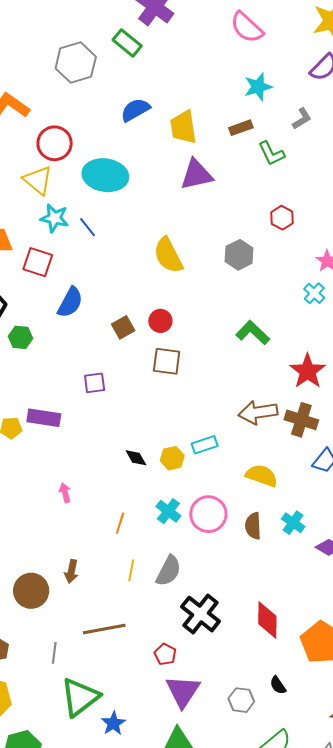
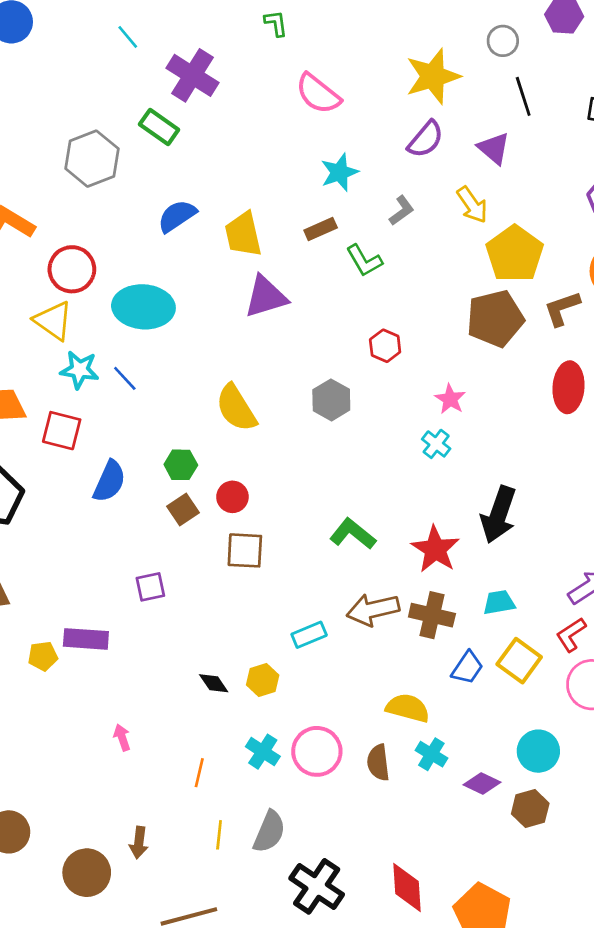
green L-shape: (253, 333) -> (353, 534), moved
green hexagon: (20, 337) -> (181, 465), moved
cyan rectangle: (205, 445) -> (309, 635), moved
yellow semicircle: (262, 476) -> (408, 708), moved

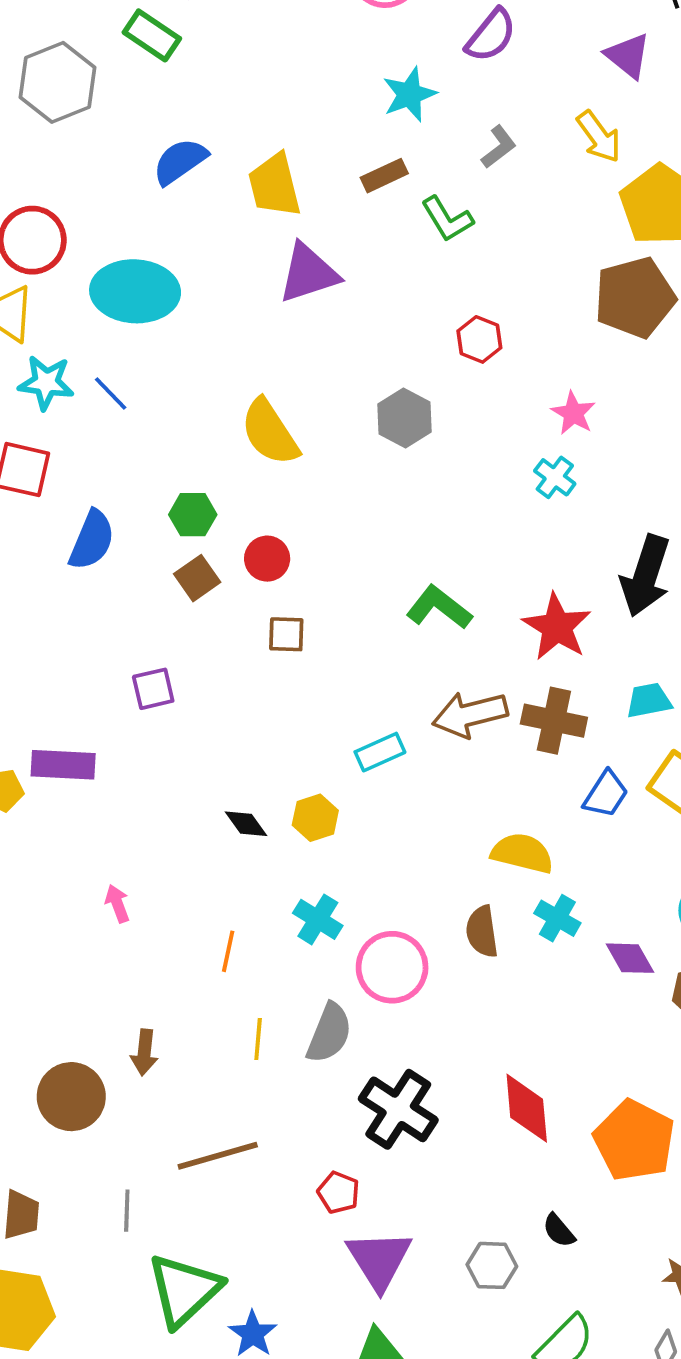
purple semicircle: (426, 139) -> (491, 35), moved
brown square: (245, 550) -> (286, 634), size x0.7
pink circle: (317, 751) -> (392, 967), moved
purple diamond: (482, 783) -> (630, 958), turned 36

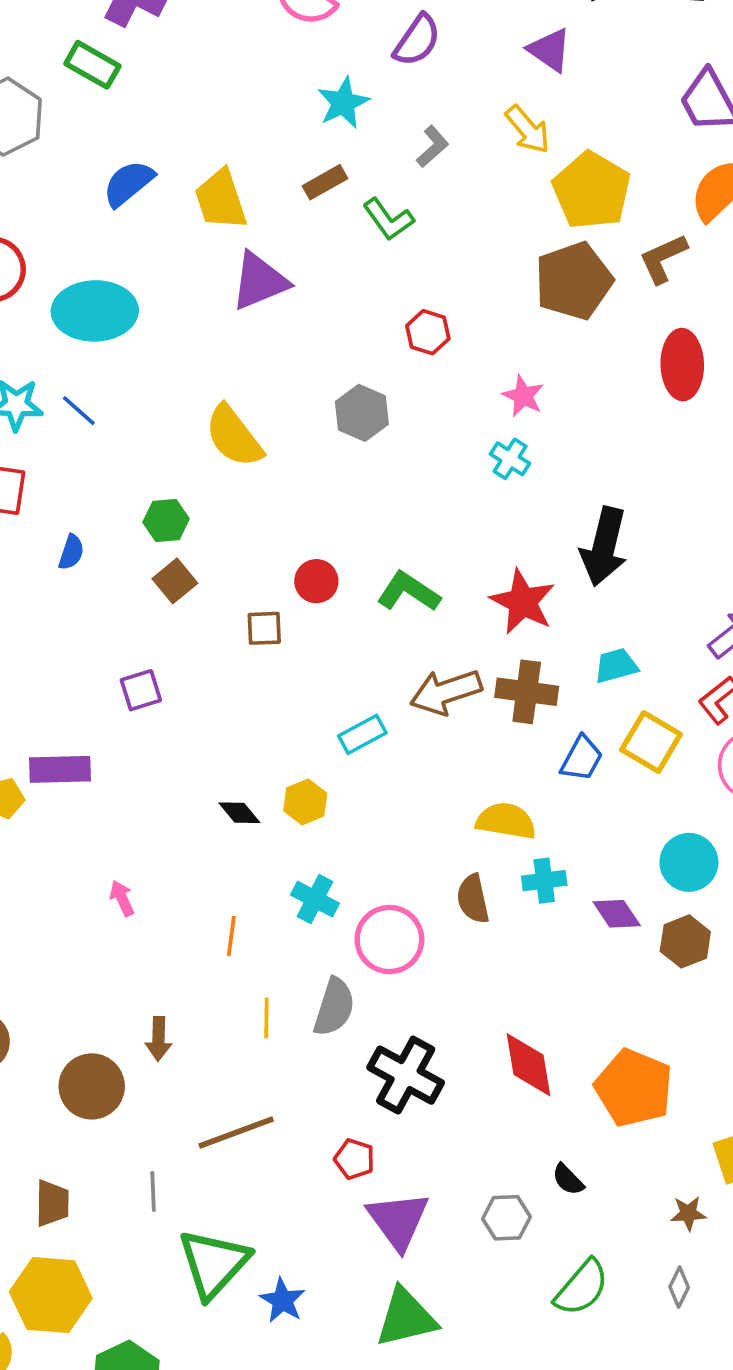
blue semicircle: (92, 540) -> (71, 552), size x0.6
red circle: (267, 559) -> (316, 581), moved
cyan cross: (557, 918) -> (544, 881), turned -33

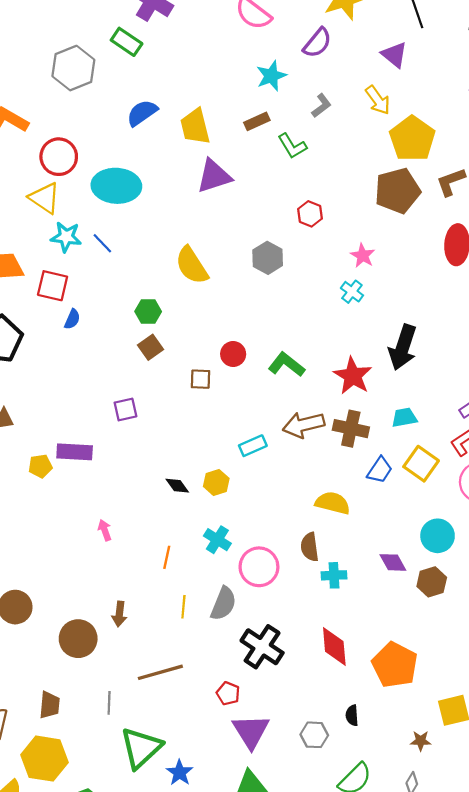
blue semicircle: (71, 552) -> (72, 319), moved
cyan cross: (544, 881) -> (334, 575), moved
black semicircle: (568, 1180) -> (352, 715), turned 36

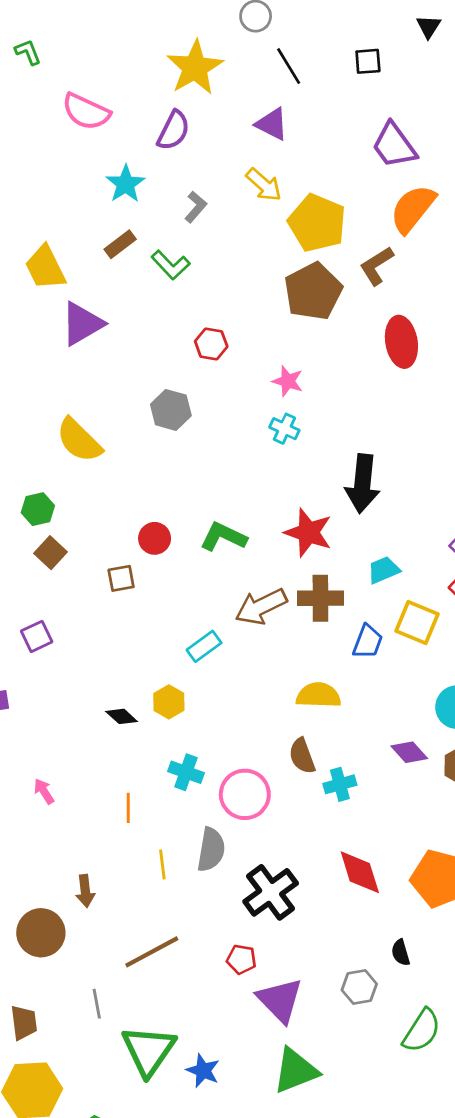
black cross: (262, 647) -> (271, 892), turned 33

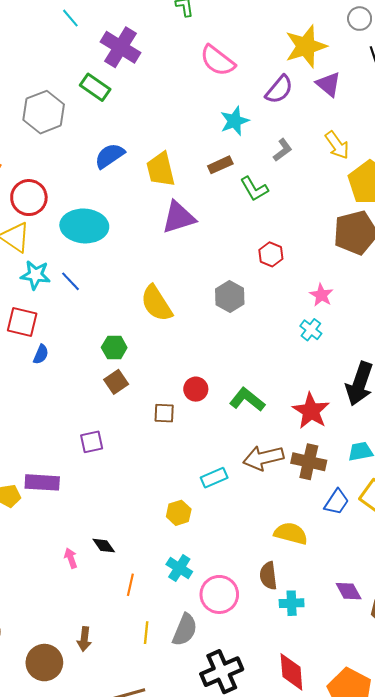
purple triangle: (272, 124) -> (328, 84), moved
black diamond: (122, 716) -> (104, 546), moved

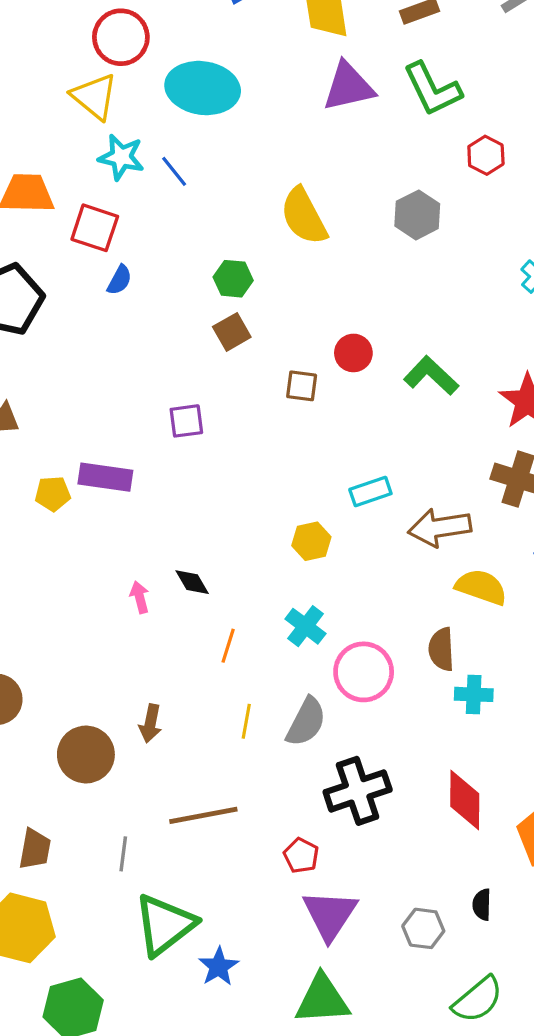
green L-shape: (254, 189) -> (432, 89), moved, size x1.4
brown arrow: (263, 458) -> (440, 528), moved

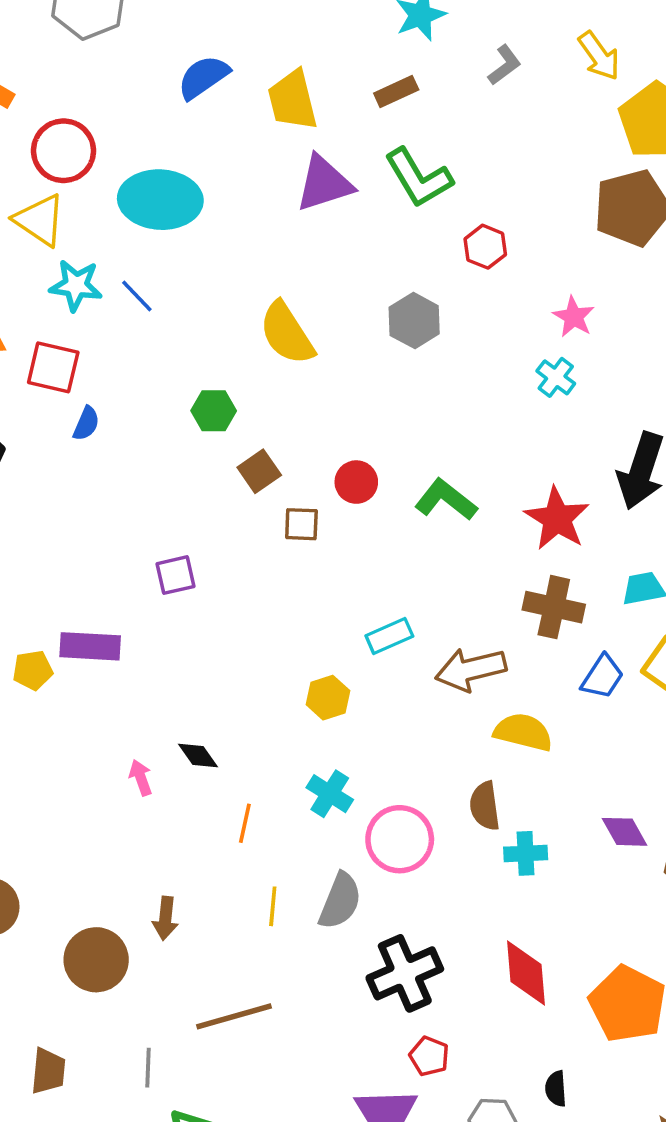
brown square: (232, 332) -> (259, 471), moved
red pentagon: (301, 856) -> (429, 1056), moved

